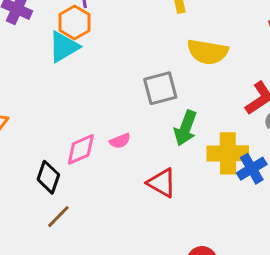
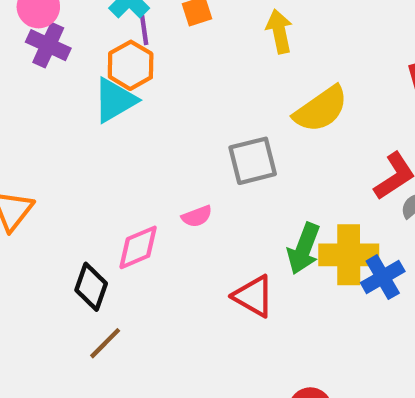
yellow semicircle: (208, 52) -> (321, 109), turned -45
green arrow: (186, 128) -> (304, 249), moved
pink semicircle: (120, 141) -> (197, 216), moved

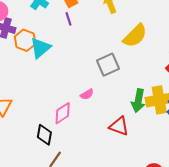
purple line: (144, 30) -> (68, 19), moved
orange hexagon: (131, 65) -> (25, 40), moved

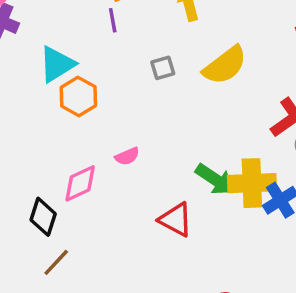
orange hexagon: (25, 40) -> (78, 96), moved
gray square: (108, 65) -> (163, 68), moved, size x0.6
green arrow: (138, 101) -> (215, 179), turned -75

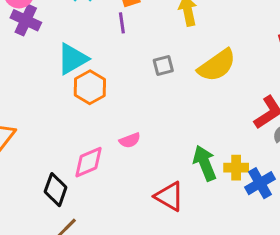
green arrow: (215, 179) -> (205, 163), turned -148
yellow cross: (252, 183) -> (236, 168), size x0.6

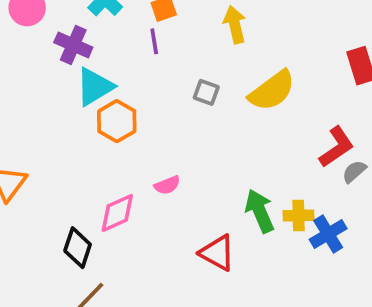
purple cross: (26, 20) -> (73, 45), moved
gray square: (163, 65) -> (206, 92), turned 35

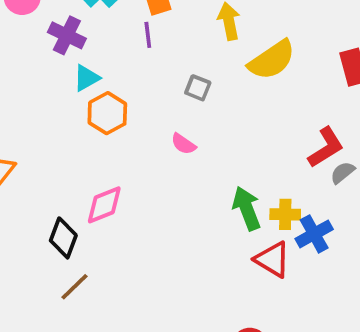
cyan triangle: (95, 87) -> (86, 78), size x0.7
yellow semicircle: (272, 91) -> (272, 60), moved
pink semicircle: (167, 185) -> (183, 144), moved, turned 55
red triangle: (217, 253) -> (273, 259), moved

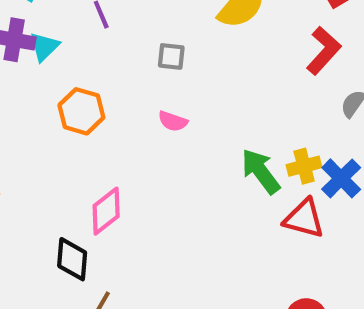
cyan triangle: (86, 78) -> (44, 47), moved
red L-shape: (326, 147) -> (324, 51), moved

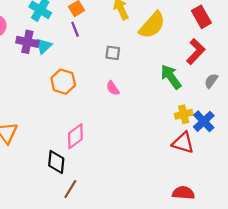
pink semicircle: (173, 121) -> (113, 88), turned 35
green arrow: (261, 171) -> (171, 77), moved

